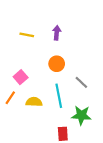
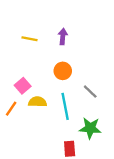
yellow semicircle: (34, 102) -> (38, 102), moved

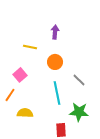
yellow line: (30, 39) -> (30, 47), moved
yellow semicircle: (38, 102) -> (25, 113), moved

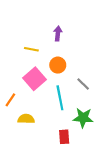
pink square: (20, 75) -> (35, 79), moved, size x1.5

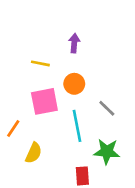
pink square: (35, 79) -> (44, 101), turned 30
yellow semicircle: (26, 119) -> (34, 153), turned 112

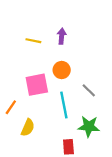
yellow line: (40, 63) -> (33, 41), moved

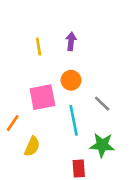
yellow line: (33, 41) -> (39, 47), turned 70

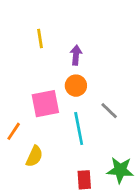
purple arrow: (71, 41) -> (76, 55), moved
yellow line: (39, 47) -> (40, 38), moved
green star: (102, 145) -> (120, 170), moved

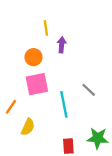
yellow line: (40, 38) -> (46, 28), moved
orange circle: (76, 86) -> (33, 57), moved

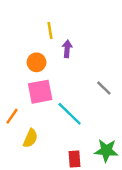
gray line: (89, 90) -> (104, 88), moved
cyan line: (64, 104) -> (70, 114), turned -35

